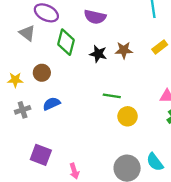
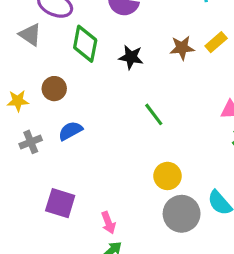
brown star: (124, 50) -> (182, 48), moved
green line: (112, 96) -> (154, 114), turned 48
yellow circle: (128, 116) -> (167, 176), moved

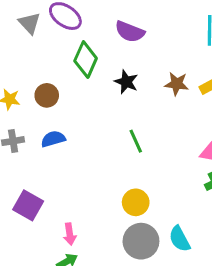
gray triangle: (30, 35) -> (29, 23), moved

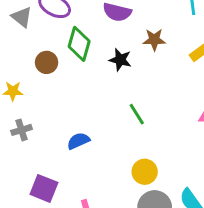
brown star: (177, 84) -> (154, 40), moved
brown circle: (47, 95) -> (47, 62), moved
blue semicircle: (53, 139) -> (78, 141), moved

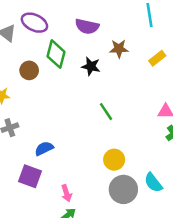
blue semicircle: (78, 141) -> (44, 148), moved

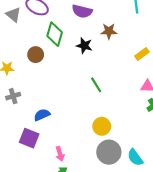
yellow rectangle: (157, 58) -> (142, 54), moved
brown circle: (29, 70) -> (36, 55), moved
cyan semicircle: (153, 183) -> (135, 157), moved

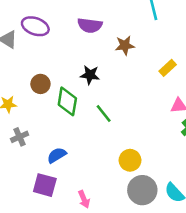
green diamond: (55, 34) -> (67, 101), moved
black star: (84, 46) -> (90, 75), moved
green line: (96, 85) -> (104, 114), moved

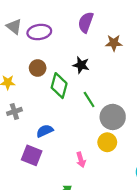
purple semicircle: (90, 25) -> (86, 22), turned 96
purple ellipse: (35, 26) -> (39, 32), moved, turned -35
gray circle: (142, 190) -> (113, 117), moved
pink arrow: (84, 199) -> (81, 160), moved

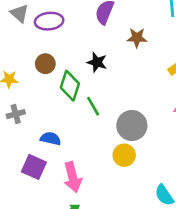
green line: (89, 100) -> (93, 106), moved
blue semicircle: (45, 131) -> (51, 139), turned 35
pink arrow: (81, 160) -> (73, 177), moved, size x1.6

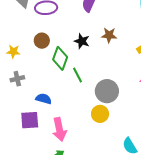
brown star: (137, 38) -> (109, 35), moved
purple square: (34, 167) -> (30, 120), turned -30

